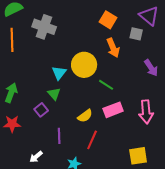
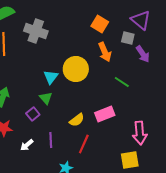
purple arrow: (151, 68) -> (143, 54), moved
green line: (106, 85) -> (122, 82), moved
pink arrow: (146, 112) -> (140, 133), moved
white arrow: (36, 157) -> (27, 145), moved

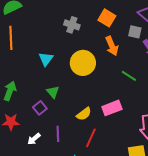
gray cross: (36, 31) -> (72, 25), moved, size x0.7
cyan triangle: (51, 77) -> (46, 59), moved

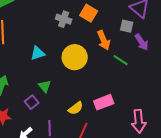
orange square: (107, 18) -> (89, 13), moved
cyan triangle: (46, 59) -> (38, 53), turned 35
green line: (129, 76) -> (121, 60), moved

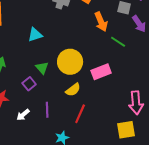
yellow circle: (75, 57) -> (70, 62), moved
pink rectangle: (104, 102) -> (101, 72), moved

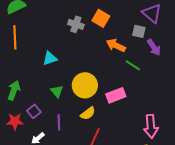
orange arrow: (101, 22) -> (116, 45), turned 138
purple square: (29, 84) -> (34, 111), moved
purple line: (47, 110) -> (59, 122), moved

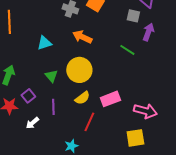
orange arrow: (116, 45) -> (82, 37), moved
purple arrow: (154, 47) -> (148, 32), turned -126
pink rectangle: (116, 95) -> (110, 99), moved
pink arrow: (151, 126) -> (145, 111), turned -70

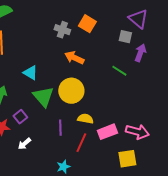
cyan triangle: (44, 43) -> (30, 73), moved, turned 49
green triangle: (51, 76) -> (43, 97), size x1.6
yellow semicircle: (82, 98) -> (85, 119), moved, turned -133
pink rectangle: (110, 99) -> (107, 132), moved
purple line: (53, 107) -> (60, 128), moved

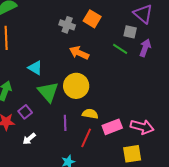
green line: (119, 71) -> (120, 49), moved

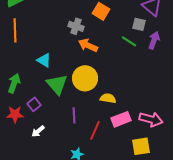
gray cross: (67, 25) -> (76, 26), moved
yellow semicircle: (90, 114) -> (108, 98), moved

